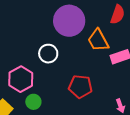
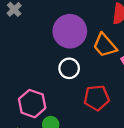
white circle: (48, 54) -> (69, 68), moved

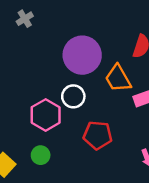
pink hexagon: (32, 104) -> (46, 115), moved

